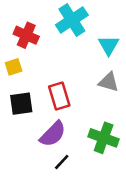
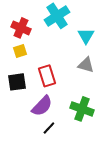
yellow square: (14, 67) -> (20, 51), moved

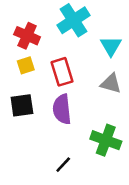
red rectangle: (47, 76) -> (62, 72), moved
purple semicircle: (42, 106) -> (62, 109), moved, turned 130

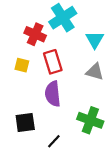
red cross: (27, 36) -> (35, 34), moved
yellow square: (26, 65) -> (22, 65), moved, turned 32
black square: (22, 105) -> (25, 122), moved

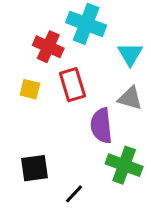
cyan cross: (63, 18) -> (86, 24), turned -36
purple semicircle: (53, 94) -> (101, 126), moved

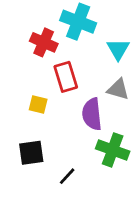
yellow square: (30, 89) -> (38, 104), moved

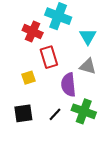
yellow square: (38, 104) -> (28, 78), turned -32
black line: (67, 176) -> (55, 114), moved

